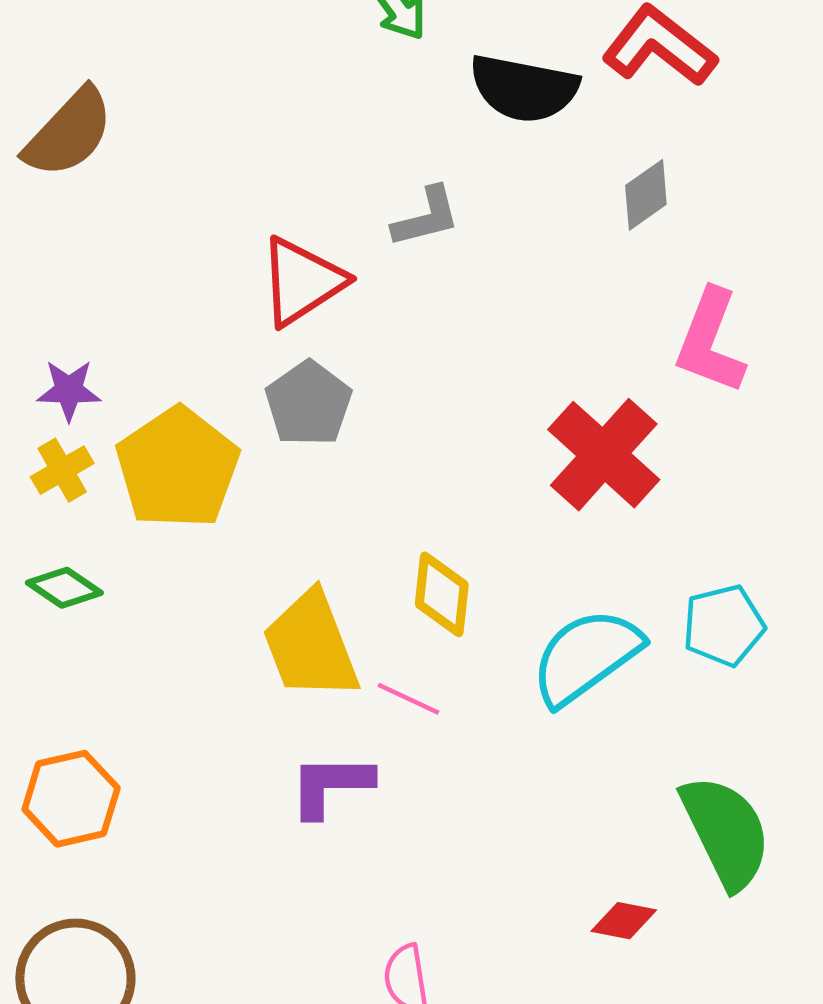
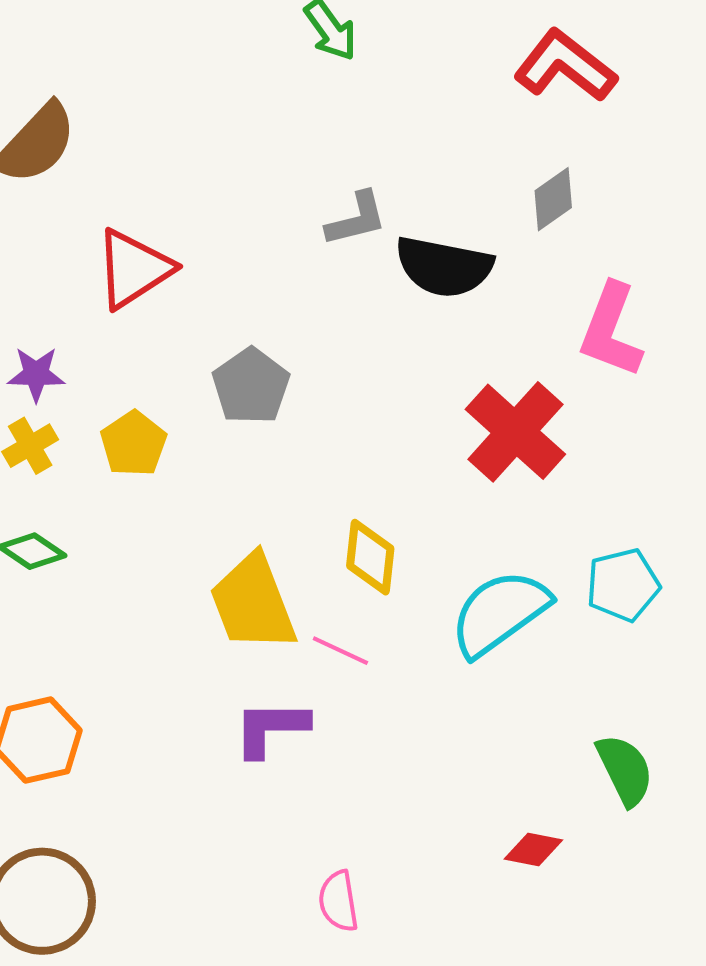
black semicircle: (524, 88) -> (444, 267), moved
red triangle: (302, 281) -> (134, 269), moved
yellow pentagon: (178, 468) -> (134, 444), size x0.6
green semicircle: (726, 832) -> (625, 770), size x0.7

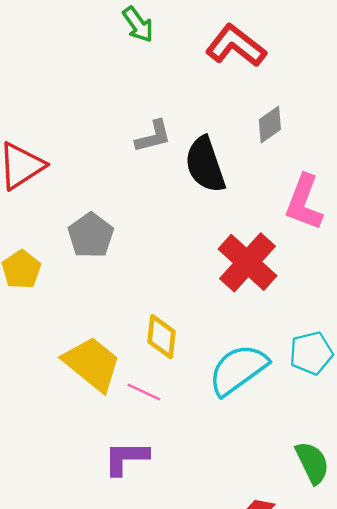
red L-shape: (565, 66) -> (236, 46), moved
black semicircle: (444, 267) -> (205, 165), turned 60
yellow trapezoid: (253, 603) -> (92, 364), turned 150
purple L-shape: (271, 728) -> (126, 458), moved

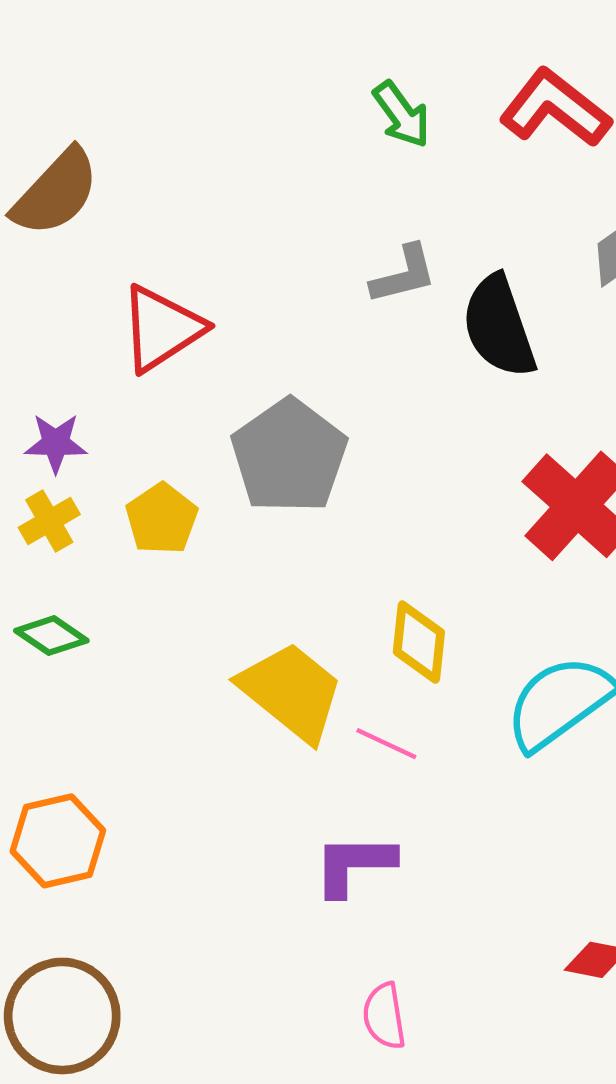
green arrow: (138, 24) -> (402, 115), moved
gray pentagon: (91, 235) -> (289, 456), size x1.4

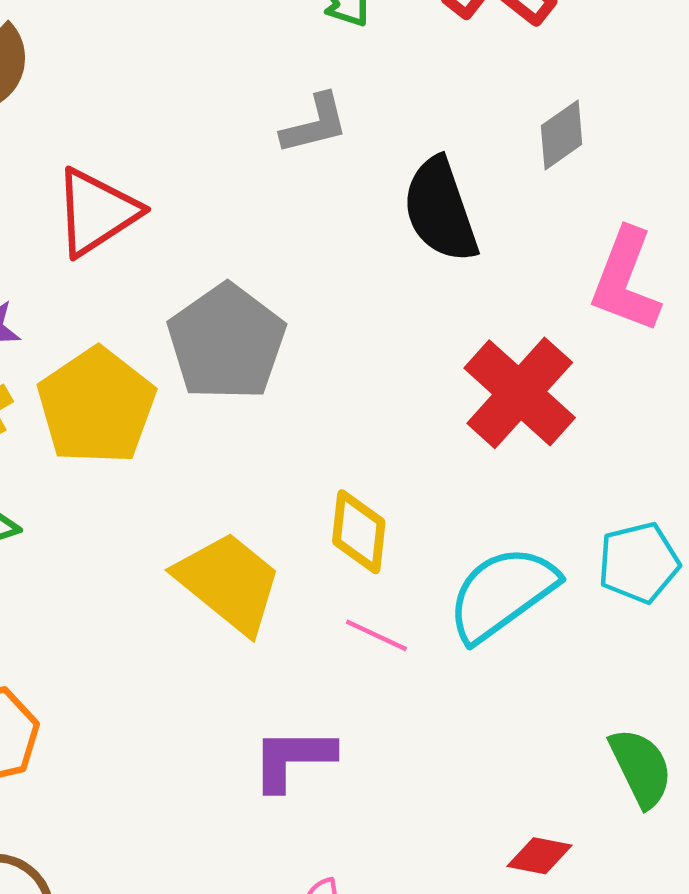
gray L-shape: (404, 275) -> (315, 124), moved
yellow pentagon: (162, 519) -> (96, 406), size x1.6
pink line: (386, 744) -> (376, 635), moved

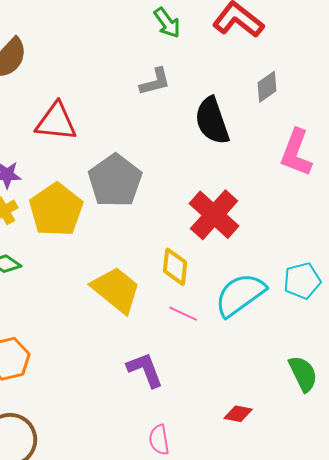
red triangle: (96, 212) -> (56, 122), turned 39
red cross: (520, 393) -> (214, 215), moved
purple L-shape: (293, 759) -> (145, 370), turned 69
red diamond: (540, 856) -> (238, 414), moved

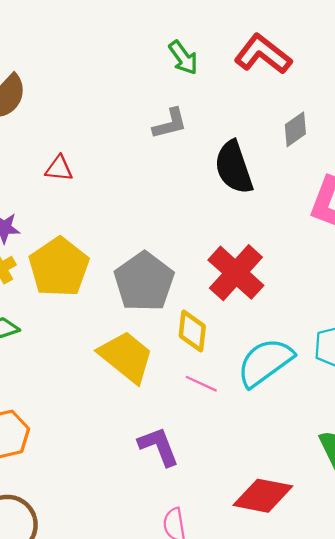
red triangle: (56, 122) -> (59, 169), size x0.6
gray pentagon: (115, 181) -> (144, 282), moved
red diamond: (238, 414) -> (263, 496), size x1.8

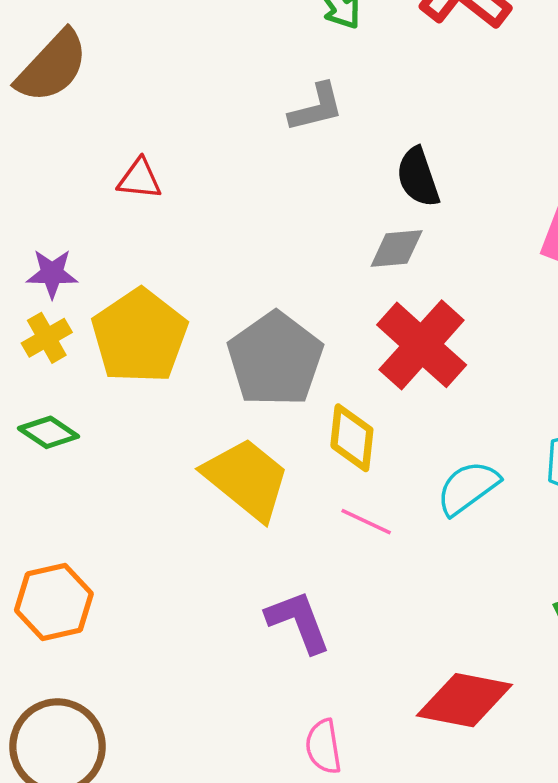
gray diamond: (295, 129) -> (397, 249), moved, turned 30
black semicircle: (234, 167) -> (418, 177), size x0.7
cyan semicircle: (265, 362) -> (468, 488), size x0.7

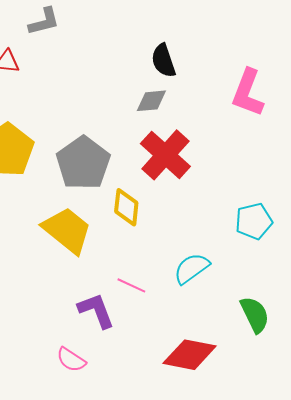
gray L-shape: (316, 108) -> (44, 22), moved
cyan semicircle: (468, 488) -> (192, 268), moved
pink line: (366, 522) -> (131, 285), moved
pink semicircle: (323, 747) -> (71, 360), moved, turned -48

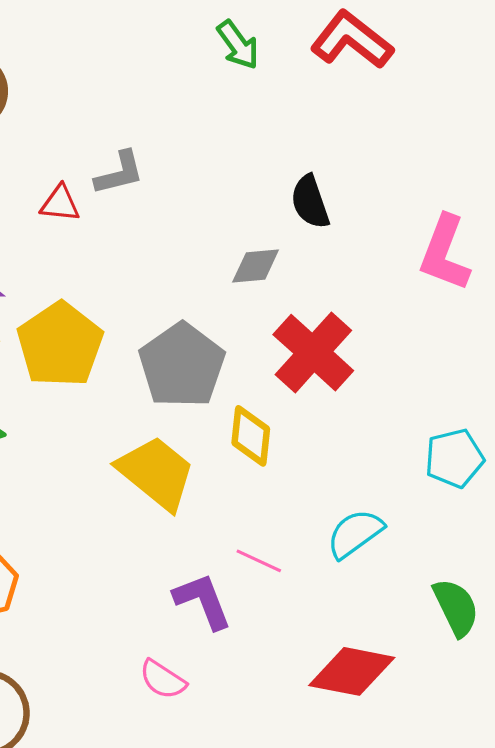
gray L-shape: (44, 22) -> (119, 173), moved
gray diamond: (151, 101) -> (256, 266), moved

